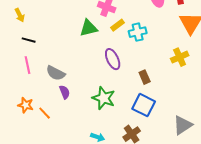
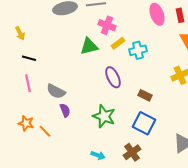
brown rectangle: (145, 77) -> (145, 95), turned -40

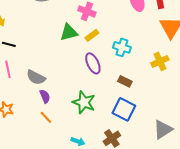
yellow rectangle: (118, 43) -> (92, 35), moved
cyan cross: (138, 50) -> (122, 47), moved, turned 30
orange line: (45, 131) -> (46, 117), moved

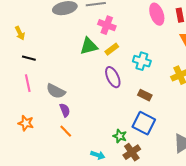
green star: (84, 102) -> (120, 136), moved, size x0.6

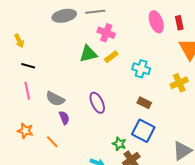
purple ellipse: (113, 77) -> (97, 103), moved
orange line: (66, 131) -> (52, 142), moved

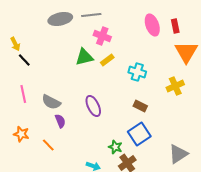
black line: (28, 66) -> (24, 60), moved, turned 32
blue square: (143, 131) -> (139, 134), turned 30

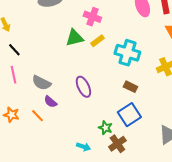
black line: (24, 60) -> (14, 50), moved
cyan cross: (137, 72) -> (127, 53), size x1.4
purple semicircle: (60, 121) -> (50, 102), turned 152
orange line: (48, 145) -> (37, 116), moved

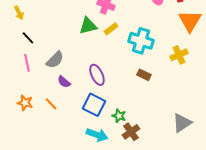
gray semicircle: (41, 83) -> (55, 60), moved, turned -72
purple semicircle: (50, 102) -> (64, 82), moved
blue square: (129, 115) -> (94, 105), moved, turned -30
cyan arrow: (83, 147) -> (97, 135), size x1.5

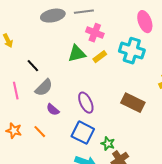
black line: (28, 38) -> (33, 66), moved
cyan cross: (141, 41) -> (132, 51), moved
brown rectangle: (144, 75) -> (133, 103), size x1.6

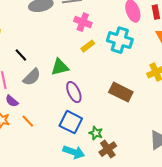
green triangle: (77, 54) -> (60, 67), moved
purple semicircle: (53, 110) -> (12, 101), moved

